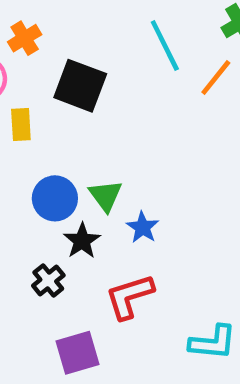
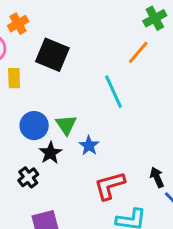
cyan line: (165, 46) -> (114, 92), moved
red L-shape: (130, 297) -> (110, 186), moved

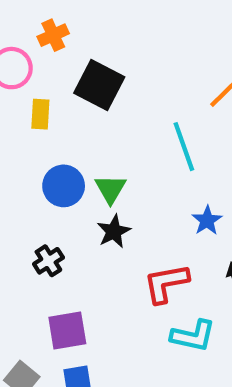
blue star: (89, 146) -> (207, 220), moved
black star: (50, 153) -> (114, 231), moved

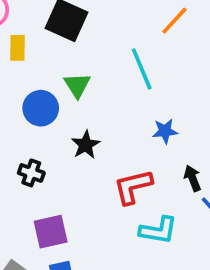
green triangle: (110, 189) -> (77, 85), moved
blue star: (207, 220) -> (165, 131), turned 30
black cross: (48, 261) -> (31, 173), turned -35

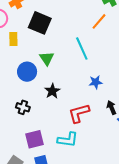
cyan L-shape: (158, 230) -> (68, 140), moved

